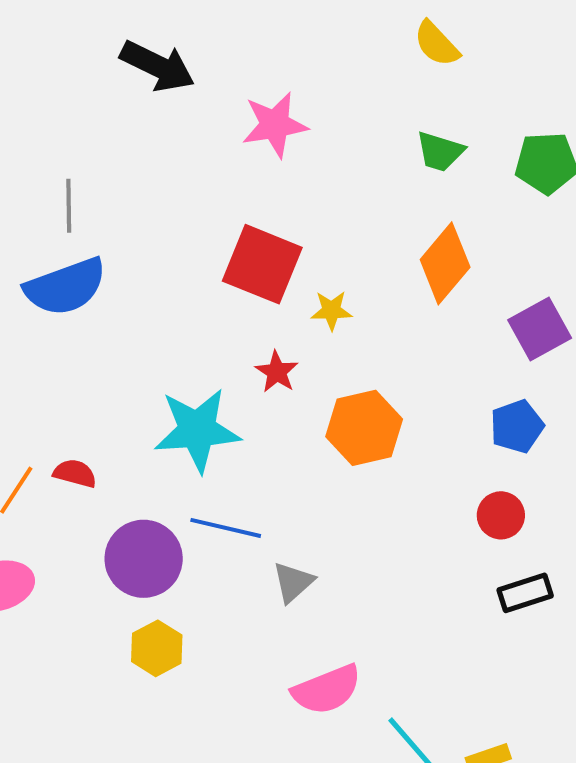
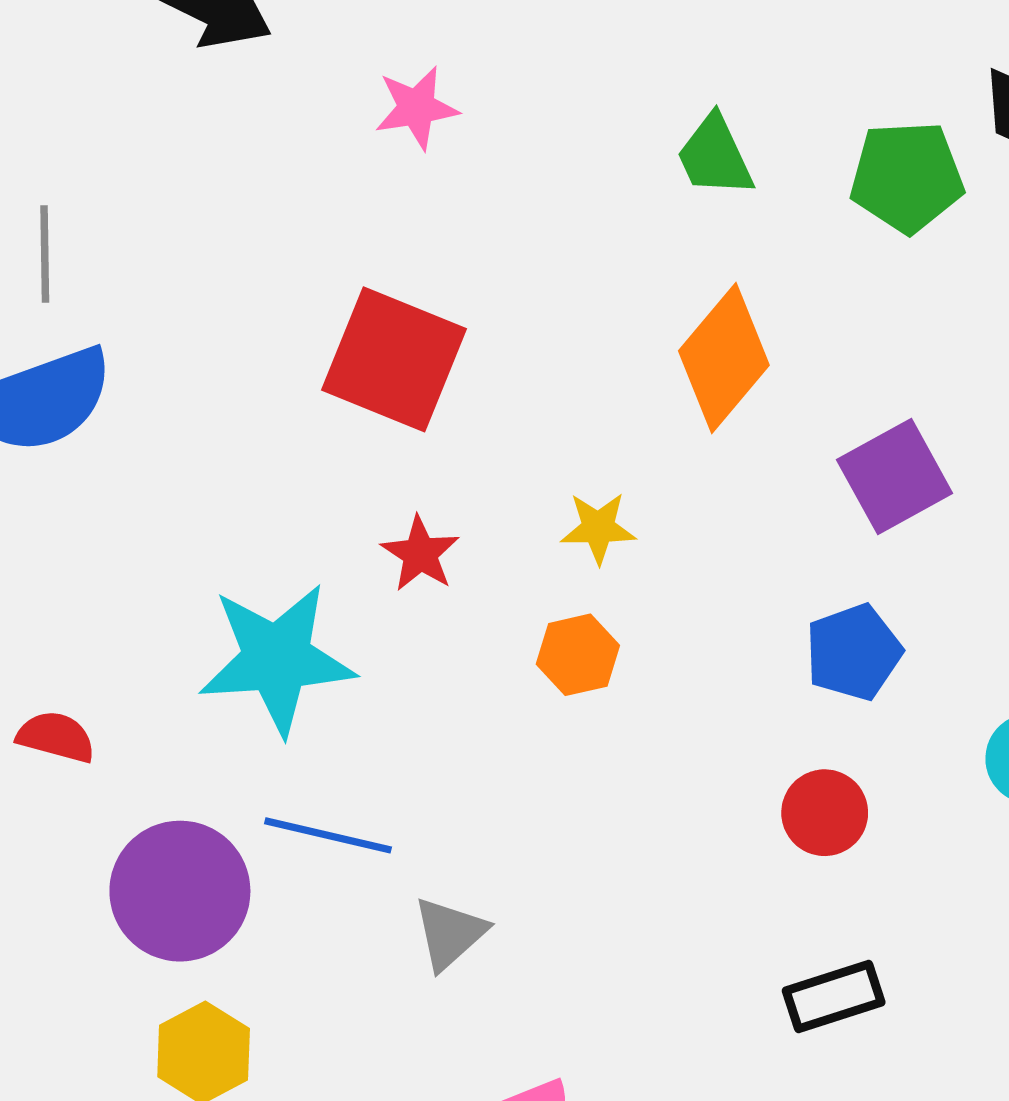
pink star: (275, 125) -> (417, 108), size x0.7
green trapezoid: (440, 152) -> (715, 156), turned 48
yellow star: (331, 310) -> (598, 528), moved
orange hexagon: (364, 428) -> (578, 655), size x0.6
black rectangle: (525, 593) -> (834, 996), moved

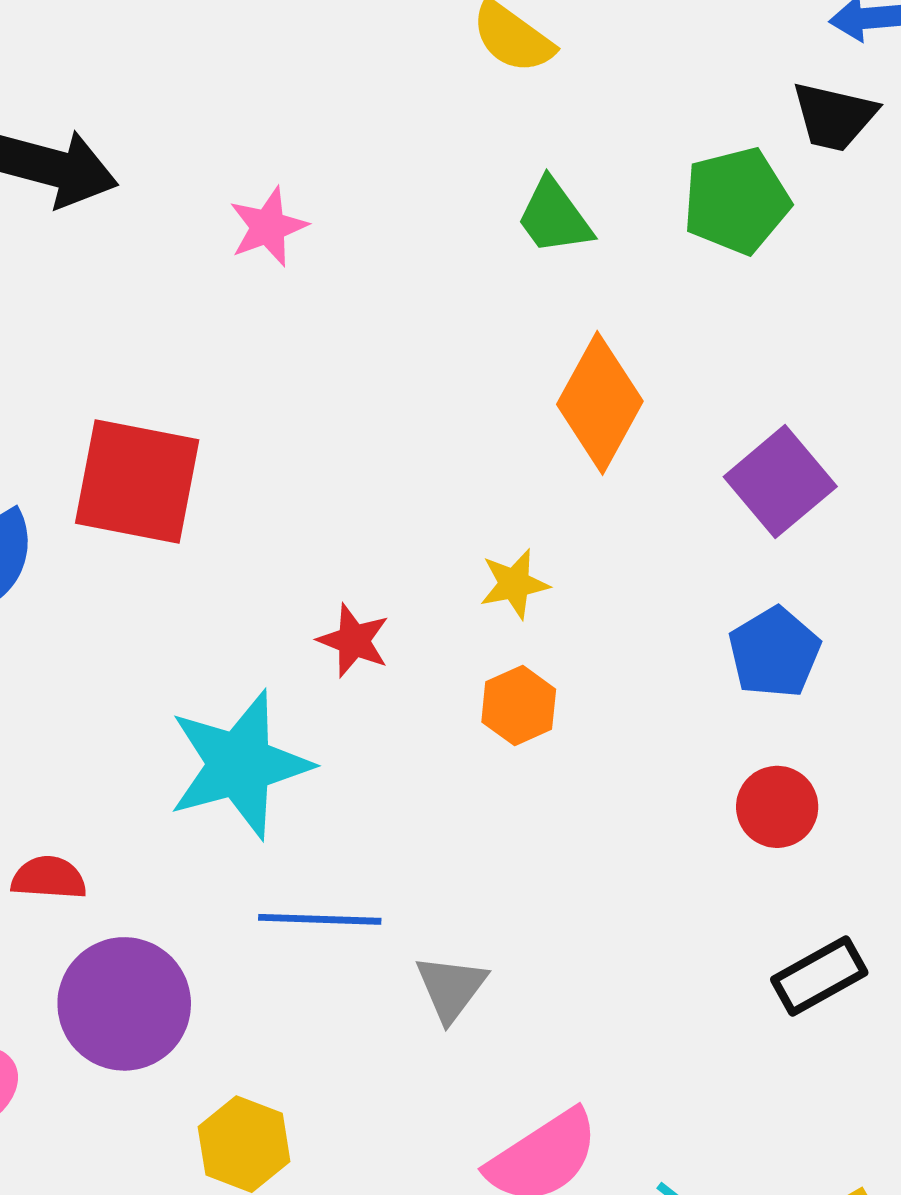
red square: (394, 359) -> (137, 482), moved
purple circle: (180, 891) -> (124, 1004), moved

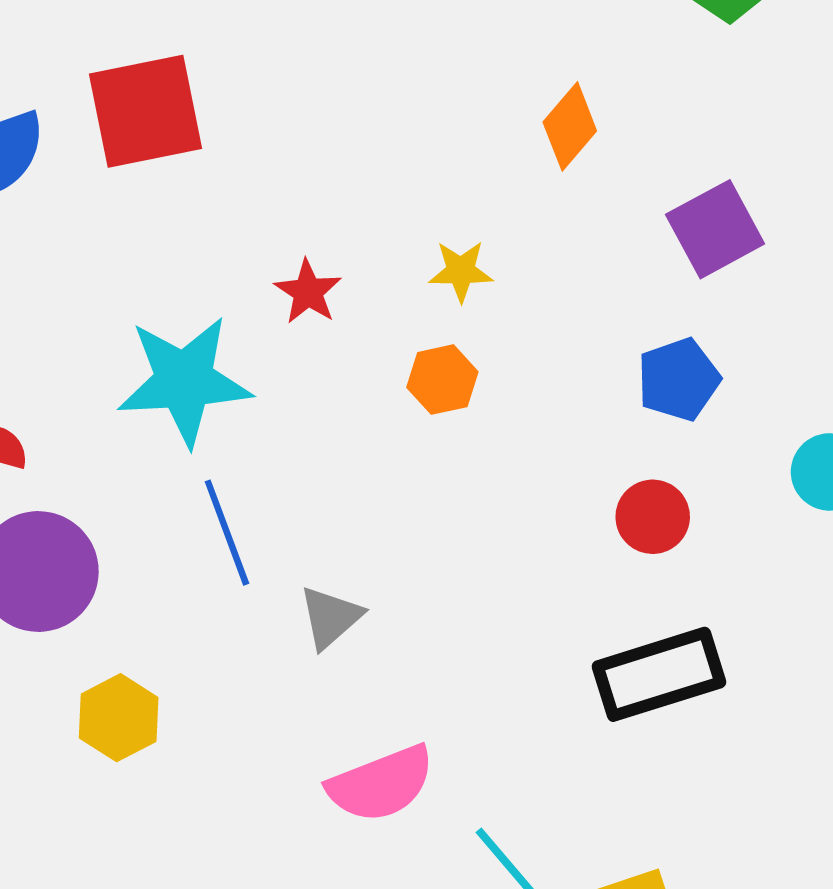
orange diamond: (600, 403) -> (570, 126), size x0.7
red square: (137, 482) -> (146, 111), turned -34
blue line: (320, 919) -> (227, 533), turned 56
black rectangle: (819, 976) -> (659, 674), size x1.5

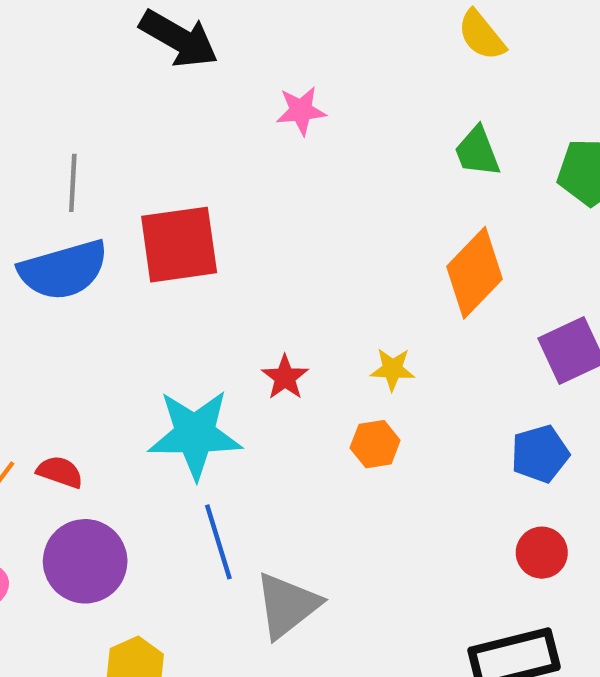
orange diamond: (570, 126) -> (474, 273), size x1.5
red circle: (653, 517) -> (542, 553), moved
gray triangle: (331, 617) -> (287, 605), size x1.5

